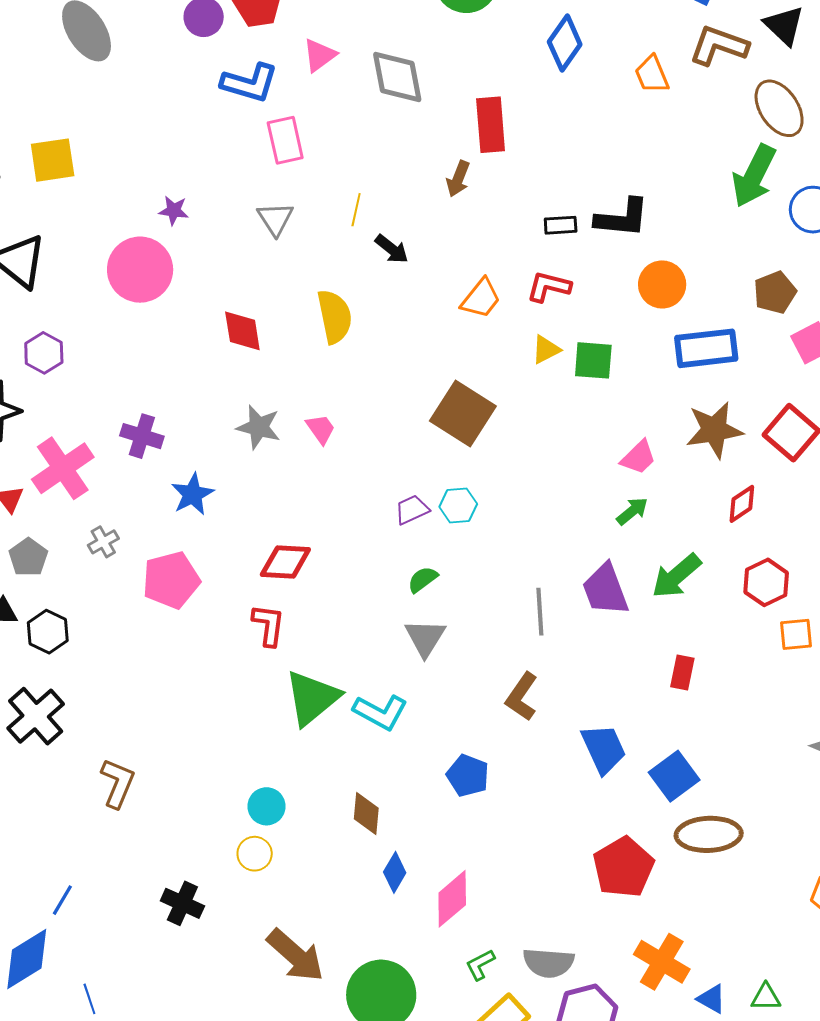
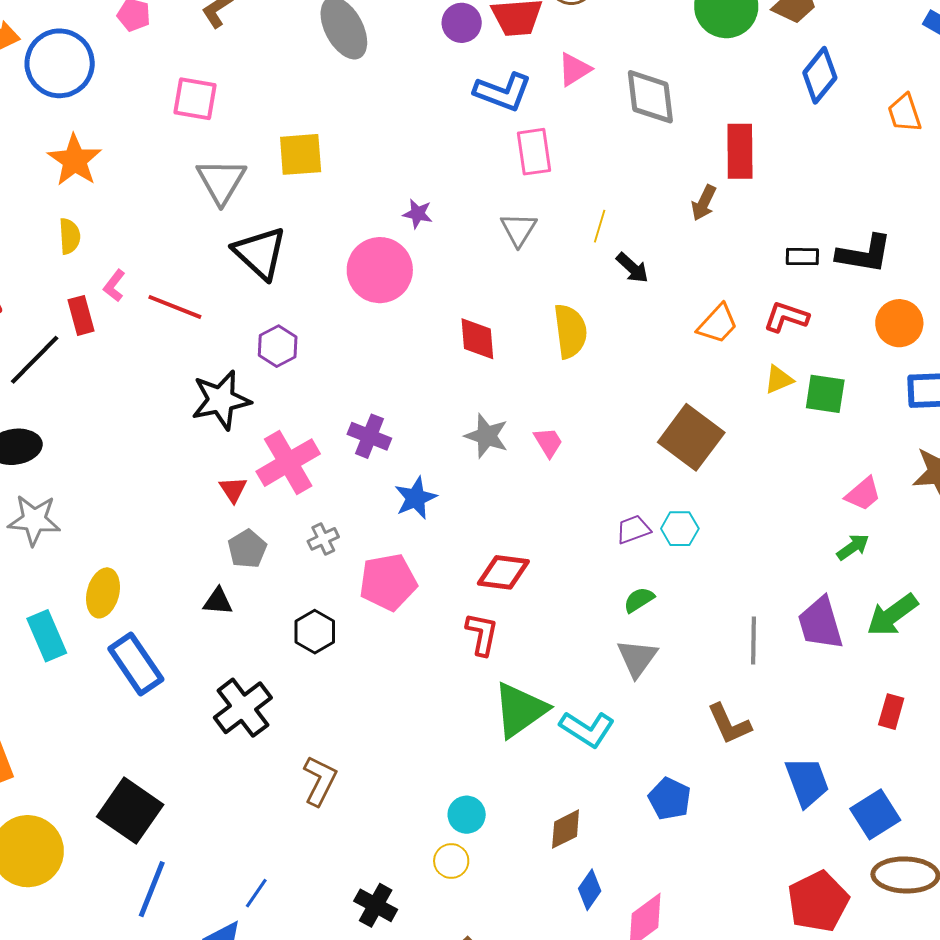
black hexagon: (48, 632) -> (315, 632), moved
brown L-shape: (522, 697) -> (729, 724), turned -63
brown diamond: (366, 813) -> (566, 829), turned 54

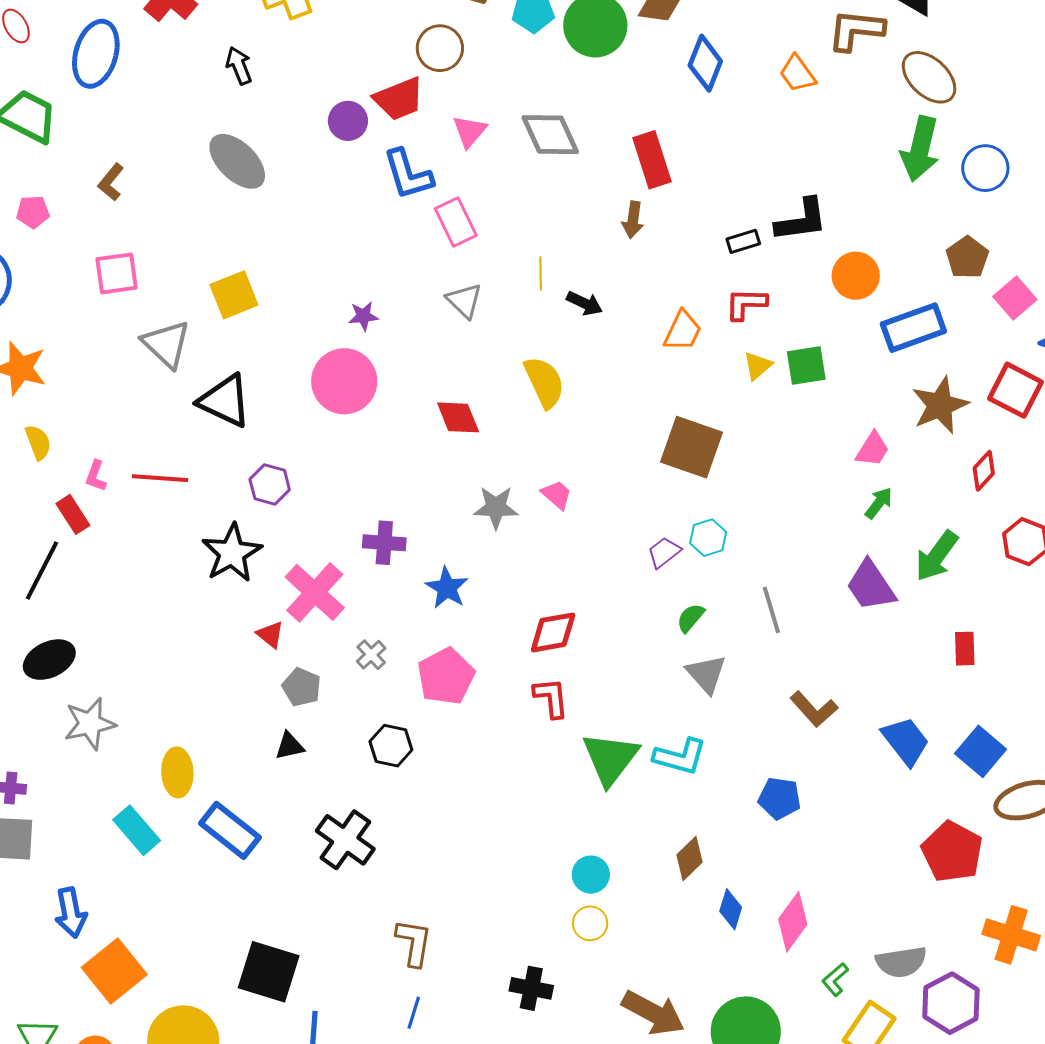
blue L-shape: (503, 92) -> (408, 174), turned 70
gray line: (753, 641) -> (771, 610), moved
brown L-shape: (320, 781) -> (414, 943), moved

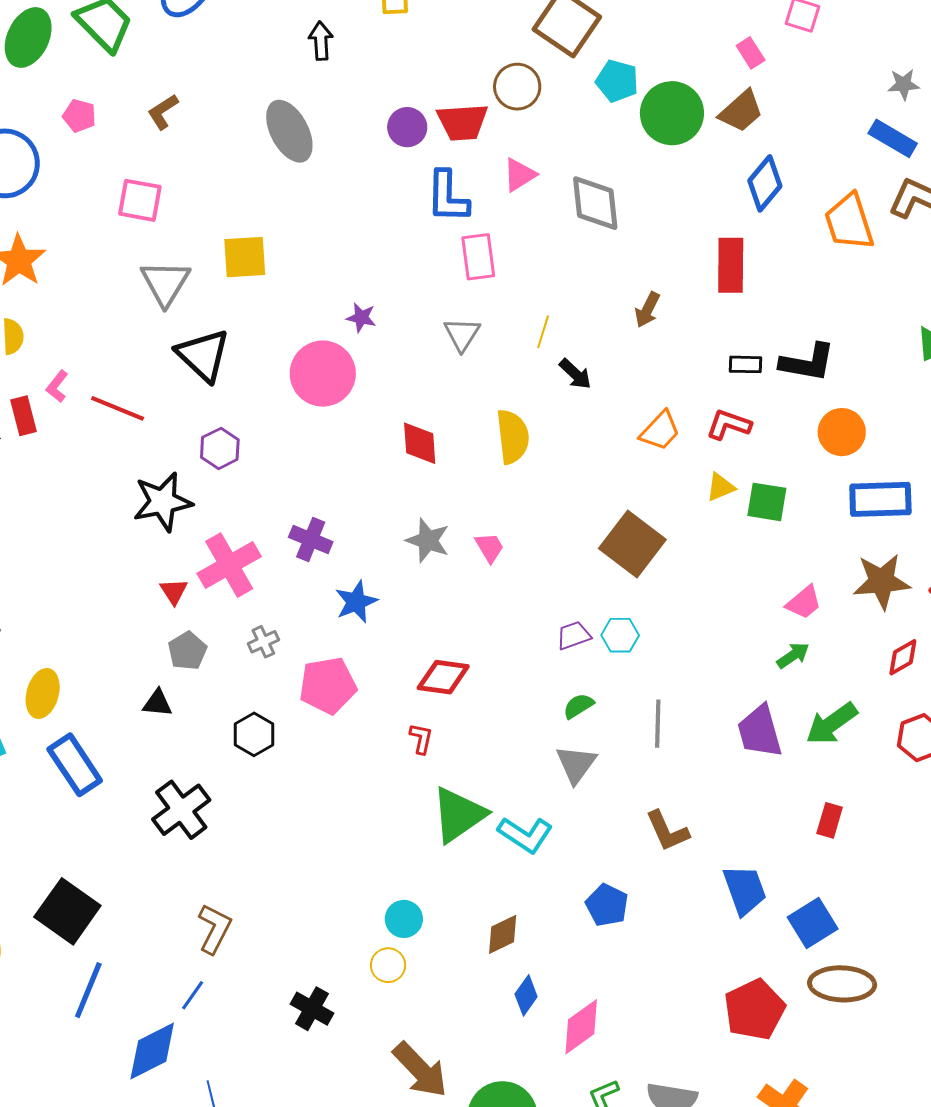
orange trapezoid: (797, 74) -> (849, 222), size x1.5
red rectangle: (652, 160) -> (731, 265), moved
red L-shape: (551, 698) -> (421, 739), size x0.7

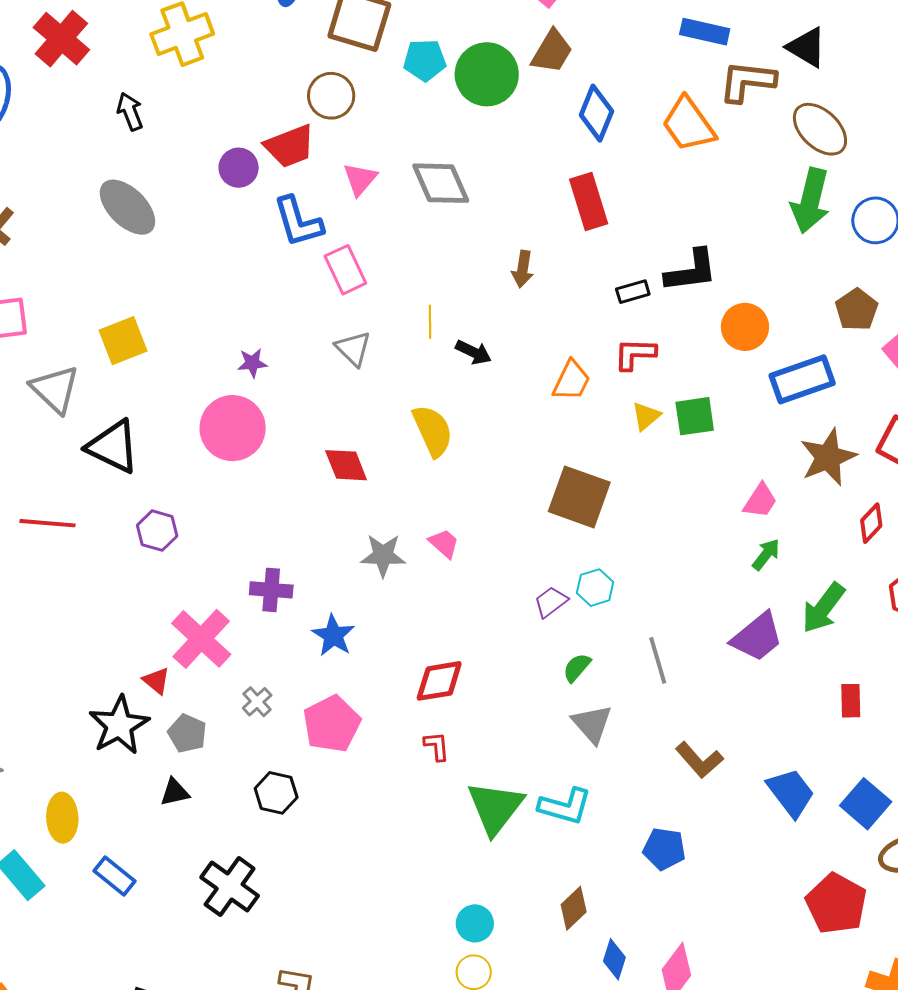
black star: (163, 502) -> (119, 725), moved
purple trapezoid: (760, 731) -> (757, 637), turned -96
blue rectangle: (75, 765) -> (114, 876), size x0.7

